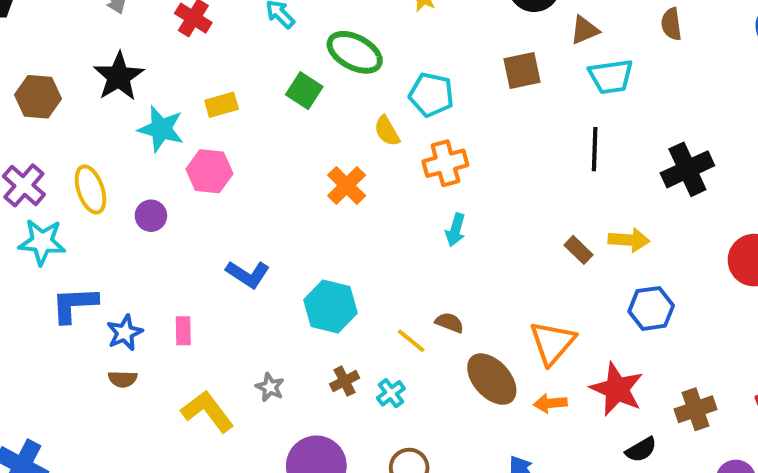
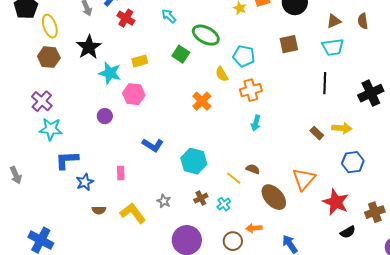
brown triangle: (585, 30) -> (334, 21), moved
yellow ellipse: (90, 189) -> (50, 26), moved
blue star: (125, 333) -> (85, 182), moved
brown semicircle: (123, 379) -> (99, 210), moved
orange arrow: (550, 403) -> (254, 228), moved

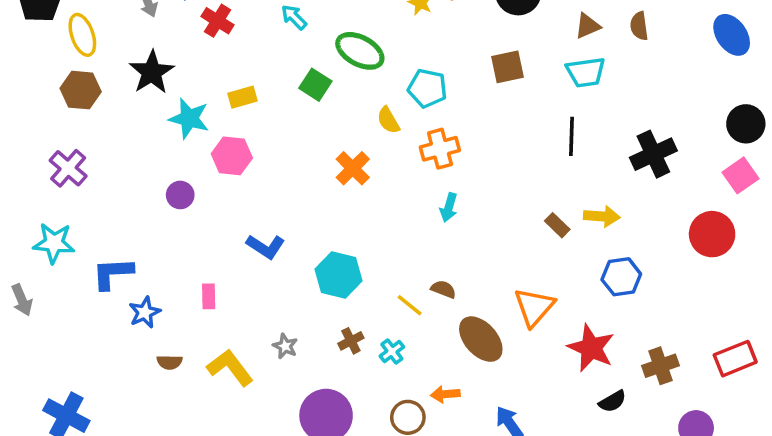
cyan star: (51, 129) -> (54, 243), moved

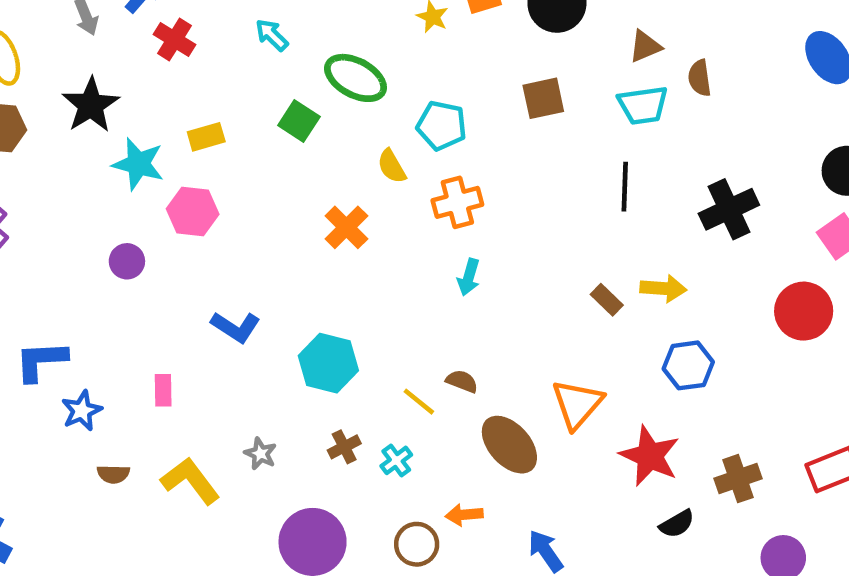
brown semicircle: (639, 26) -> (700, 78), moved

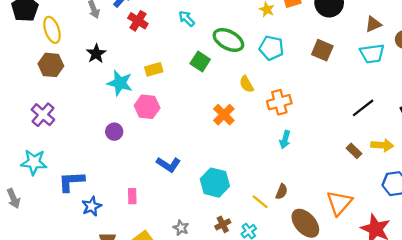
brown square: (543, 98) -> (322, 50), turned 35
black star: (91, 105) -> (96, 54), size x0.7
cyan pentagon: (442, 126) -> (271, 48), moved
black line: (625, 187) -> (363, 108), moved, turned 50
brown semicircle: (462, 381) -> (282, 192), turned 91

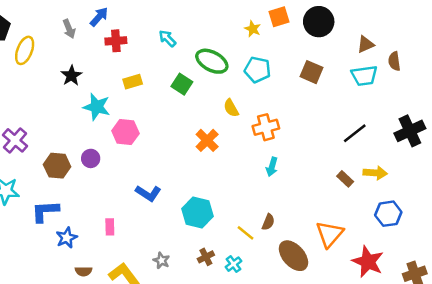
red cross: (138, 21) -> (116, 41), turned -36
yellow ellipse: (52, 30) -> (25, 50), turned 40
brown hexagon: (51, 65) -> (57, 166), moved
yellow rectangle: (154, 69) -> (133, 82), moved

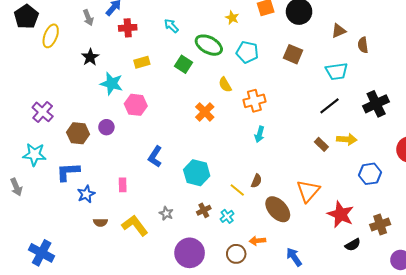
yellow star: (253, 29) -> (232, 18), moved
cyan trapezoid: (364, 76) -> (337, 71), moved
blue L-shape: (148, 193) -> (155, 157), turned 90
blue hexagon: (388, 214) -> (370, 174), moved

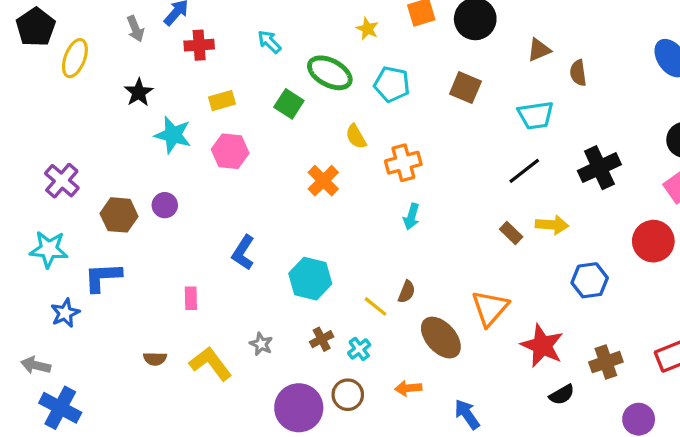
pink hexagon: (136, 105) -> (230, 151), moved
gray arrow: (16, 187) -> (36, 365), moved, turned 126
blue star: (86, 194) -> (65, 313), moved
brown circle: (236, 254) -> (348, 395), moved

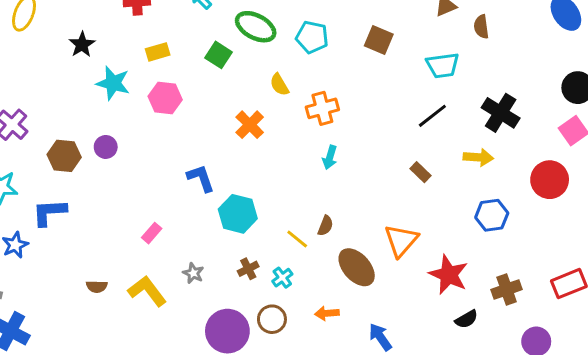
black cross: (599, 168) -> (501, 113), turned -33
yellow arrow: (552, 225) -> (478, 157), moved
blue L-shape: (243, 253) -> (201, 178), moved, turned 128
pink rectangle: (191, 298) -> (152, 233), moved, turned 42

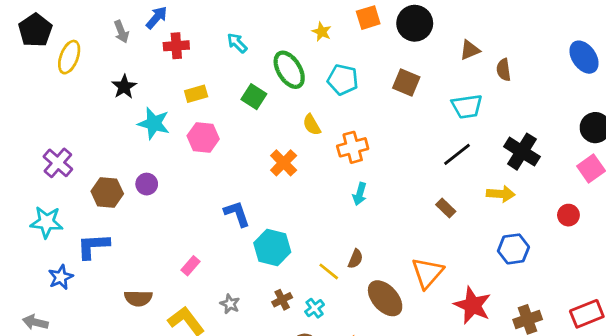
green ellipse: (256, 27) -> (289, 70), turned 30
red circle: (550, 180) -> (568, 215), size x0.6
brown semicircle: (97, 287) -> (138, 298), moved, size x1.4

